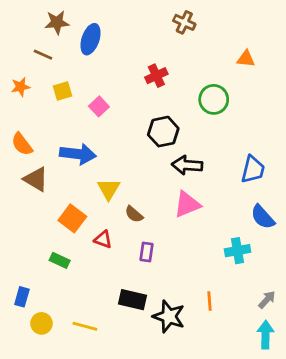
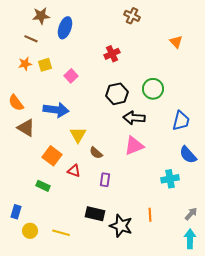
orange triangle: (246, 59) -> (176, 42), turned 40
orange star: (20, 87) -> (25, 64), moved
green circle: (214, 99) -> (153, 89), moved

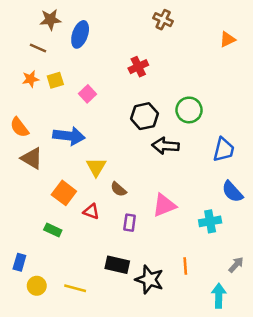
orange triangle: (176, 42) -> (227, 39), moved, turned 48
pink triangle: (134, 146) -> (164, 205), moved
cyan arrow: (190, 239) -> (219, 296), moved

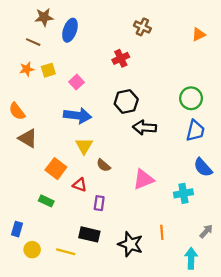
brown cross: (163, 20) -> (142, 27), moved
green circle: (189, 110) -> (191, 98), moved
blue arrow: (69, 136) -> (78, 116), moved
purple rectangle: (130, 223) -> (99, 203), moved
black rectangle: (117, 265) -> (89, 234), moved

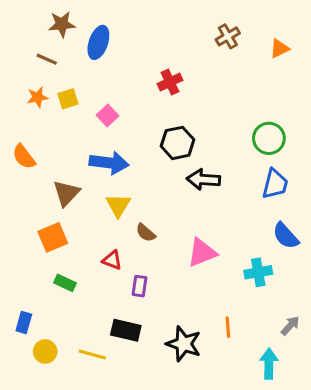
brown cross: (142, 27) -> (228, 36), moved, turned 35
brown triangle: (28, 138) -> (66, 193), moved, turned 42
orange square: (56, 169) -> (53, 237), moved, turned 30

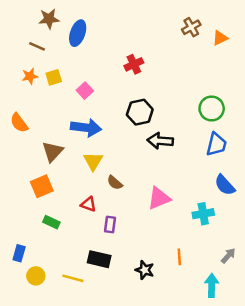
brown cross: (228, 36) -> (191, 27), moved
black star: (184, 344) -> (145, 270), size x0.7

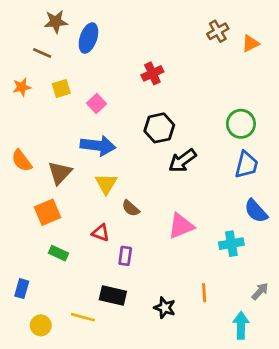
orange star: (30, 76) -> (22, 87), moved
orange semicircle: (19, 123) -> (22, 161), moved
black arrow: (160, 141) -> (182, 161), turned -40
yellow circle: (36, 276) -> (41, 325), moved

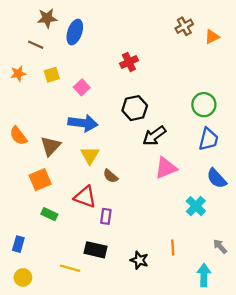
pink triangle: (181, 226) -> (166, 168), moved
red triangle: (101, 233) -> (85, 197), size x1.5
cyan cross: (231, 244) -> (196, 206), turned -36
gray arrow: (260, 291) -> (220, 246), turned -84
yellow circle: (41, 325) -> (23, 277), moved

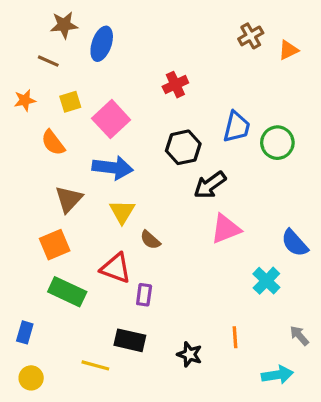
pink square: (82, 87) -> (111, 119), size x1.6
orange semicircle: (18, 136) -> (53, 143), moved
blue trapezoid: (208, 139) -> (237, 127), moved
green rectangle: (49, 214) -> (67, 292), size x1.6
cyan arrow: (204, 275) -> (277, 375), turned 80

